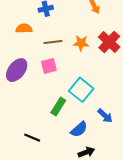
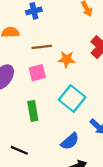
orange star: (81, 43) -> (67, 59), moved
green rectangle: (58, 106) -> (33, 111), moved, turned -42

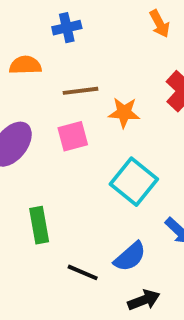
green rectangle: (33, 111) -> (39, 225), moved
black line: (19, 150) -> (83, 272), moved

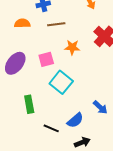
brown line: (81, 91) -> (56, 24), moved
cyan square: (134, 182) -> (61, 82), moved

